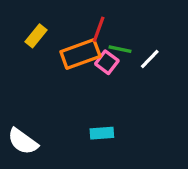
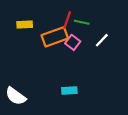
yellow rectangle: (36, 36) -> (25, 24), turned 48
green line: (120, 49) -> (82, 22), moved

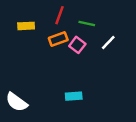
red line: (67, 20) -> (59, 15), moved
orange rectangle: (55, 37) -> (58, 39), size x0.7

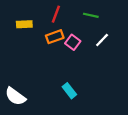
green line: (87, 24) -> (91, 15), moved
cyan rectangle: (74, 96) -> (69, 91), turned 56

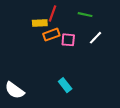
yellow rectangle: (24, 24) -> (40, 23), moved
pink square: (73, 42) -> (68, 40), turned -32

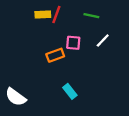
yellow rectangle: (40, 23) -> (43, 14), moved
orange rectangle: (51, 35) -> (55, 55), moved

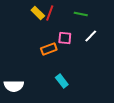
yellow rectangle: (43, 14) -> (38, 13), turned 48
white semicircle: (16, 97) -> (14, 86), turned -36

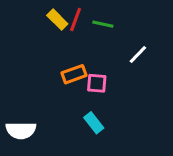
green line: (81, 14) -> (103, 24), moved
pink square: (65, 38) -> (97, 83), moved

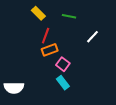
red line: (76, 20) -> (46, 36), moved
pink square: (97, 83) -> (63, 64), moved, turned 32

